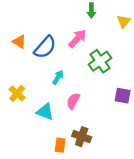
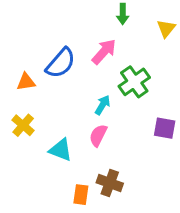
orange triangle: (19, 42) -> (26, 82), moved, turned -40
cyan arrow: (58, 77) -> (103, 105), moved

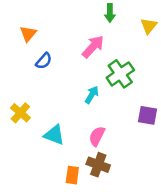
blue semicircle: (61, 63) -> (44, 61), moved, size x0.6
orange triangle: (26, 82) -> (28, 34), moved, turned -42
pink semicircle: (98, 135) -> (97, 136), moved

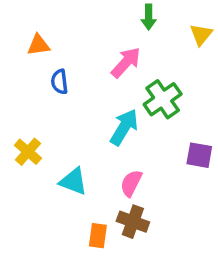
orange triangle: (28, 34) -> (38, 45), turned 42
blue semicircle: (44, 61) -> (59, 82), turned 132
cyan arrow: (92, 95) -> (124, 127), size x1.5

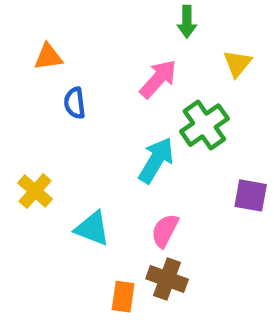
yellow triangle: (201, 35) -> (237, 63), moved

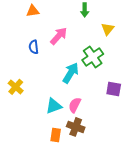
orange triangle: (48, 57) -> (33, 11), moved
pink arrow: (158, 79) -> (59, 36), moved
cyan triangle: (92, 228) -> (54, 106), moved, turned -42

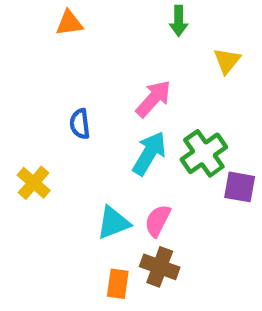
pink arrow: (59, 36) -> (153, 99), moved
blue semicircle: (34, 47) -> (80, 124), moved
green cross: (93, 57) -> (204, 153), moved

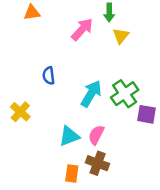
orange triangle: (69, 23) -> (32, 13), moved
yellow triangle: (227, 61) -> (121, 36), moved
pink arrow: (153, 99) -> (82, 29), moved

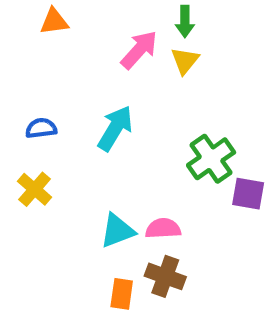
yellow triangle: (121, 36) -> (185, 61), moved
blue semicircle: (49, 76) -> (41, 128), moved, turned 90
cyan arrow: (91, 94) -> (115, 128), moved
pink semicircle: (96, 135) -> (163, 228), turned 60

